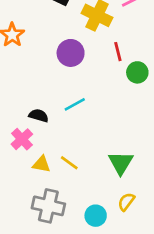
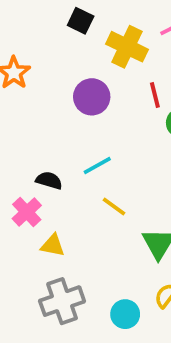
yellow line: (69, 163) -> (114, 206), moved
gray cross: (48, 206) -> (62, 301), turned -32

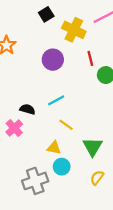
black square: (81, 21) -> (46, 14), turned 32
yellow triangle: (53, 245) -> (54, 148), moved
cyan circle: (125, 314) -> (62, 167), moved

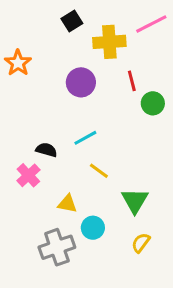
yellow cross: (74, 30) -> (109, 42), turned -30
yellow triangle: (54, 148) -> (67, 204), moved

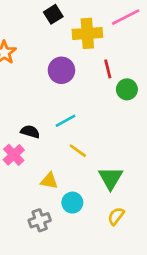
gray cross: (57, 247) -> (40, 220), size x0.7

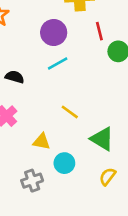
cyan line: (66, 121) -> (58, 63), moved
black semicircle: (30, 132) -> (15, 77), moved
green triangle: (111, 178) -> (102, 139), turned -30

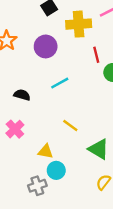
purple circle: (54, 33) -> (46, 46), moved
cyan circle: (64, 163) -> (56, 170), moved

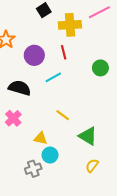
purple circle: (46, 46) -> (34, 55), moved
red line: (96, 55) -> (64, 52), moved
black semicircle: (22, 95) -> (20, 88), size x1.5

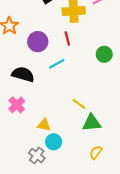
yellow line: (63, 115) -> (79, 104), moved
green triangle: (88, 136) -> (92, 123), turned -36
gray cross: (33, 169) -> (37, 156), turned -35

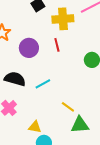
cyan line: (57, 64) -> (43, 84), moved

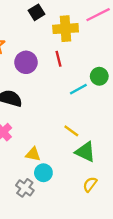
cyan line: (43, 84) -> (78, 89), moved
green triangle: (80, 125) -> (85, 152), turned 30

